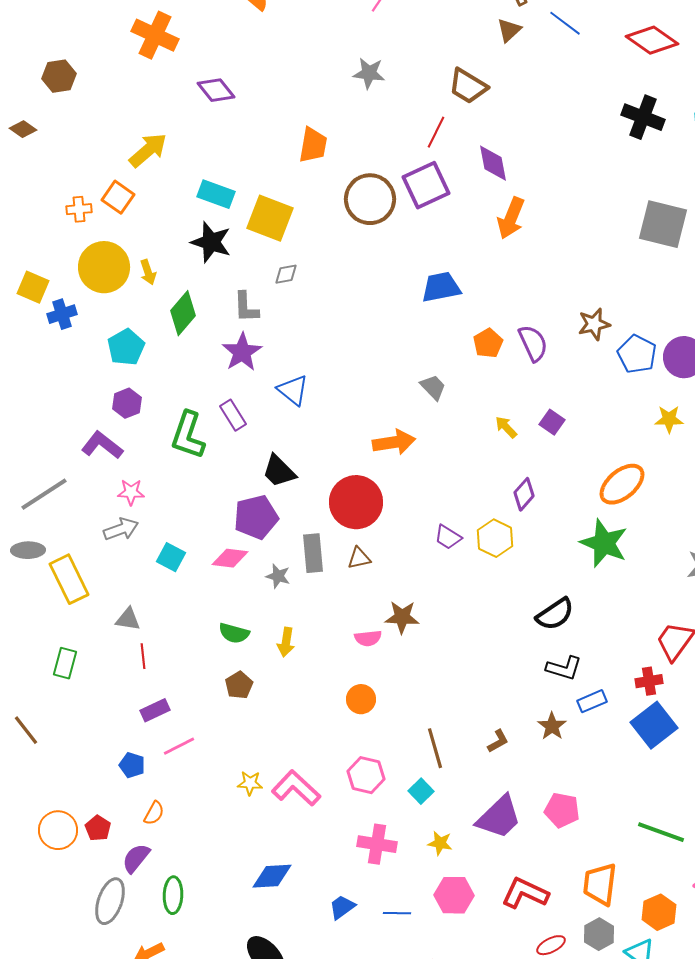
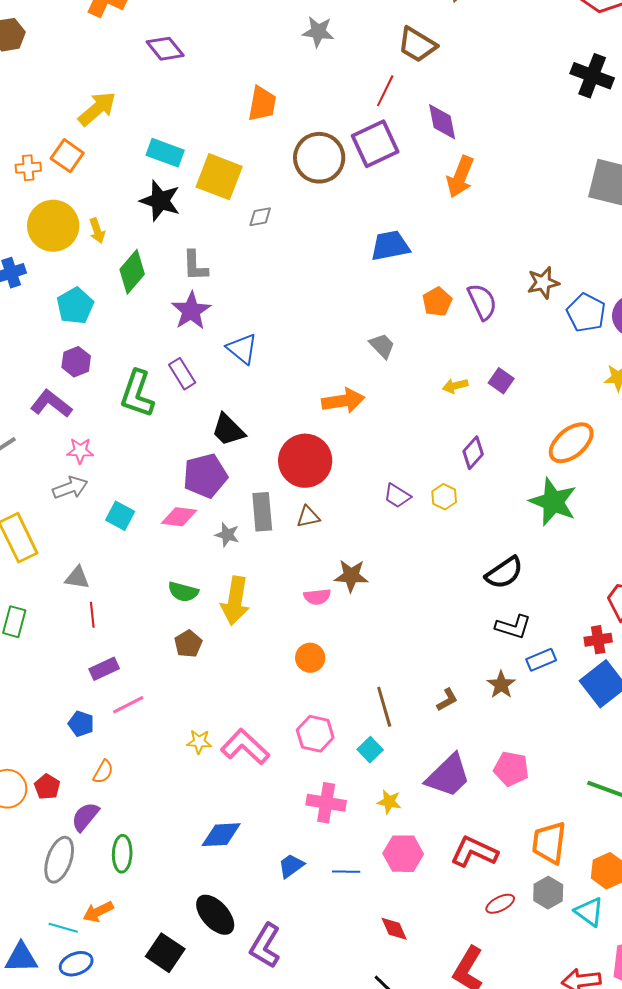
gray diamond: (286, 274) -> (260, 217), moved
yellow arrow: (506, 427) -> (455, 386), turned -60
yellow hexagon: (495, 538) -> (444, 497), size x0.7
yellow arrow: (286, 642) -> (235, 601), size x1.6

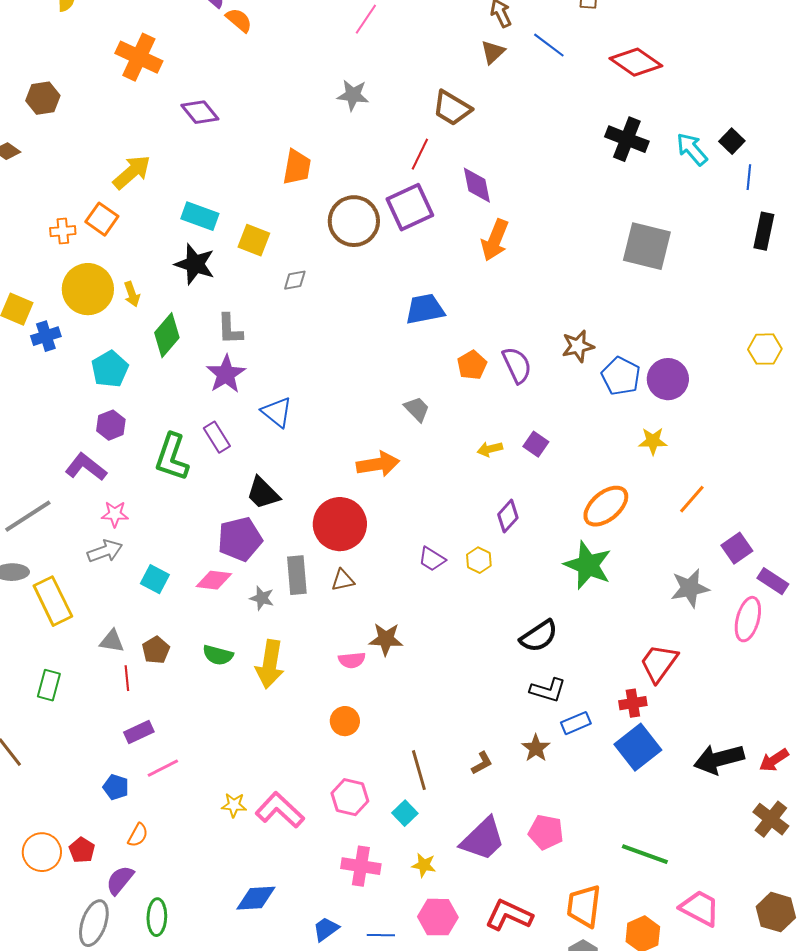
yellow square: (219, 177) -> (254, 240), size x0.7
brown pentagon: (188, 644) -> (156, 650), moved

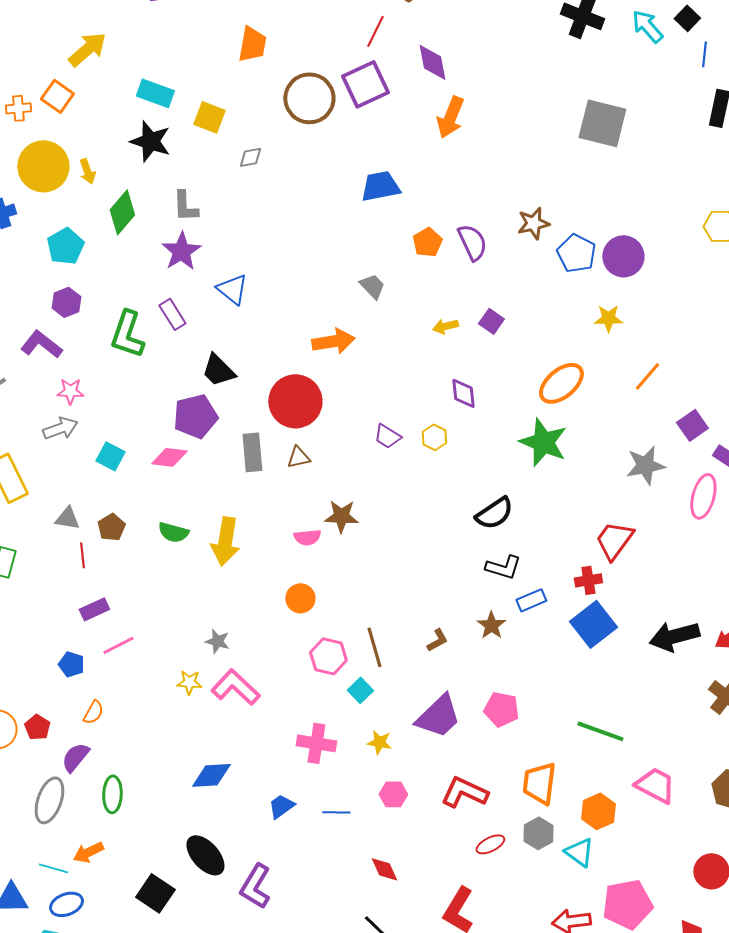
purple diamond: (508, 516) -> (463, 393), turned -48
gray star: (262, 598) -> (217, 641), moved
pink hexagon: (350, 797) -> (328, 656), moved
pink hexagon: (438, 917) -> (393, 794), size x0.7

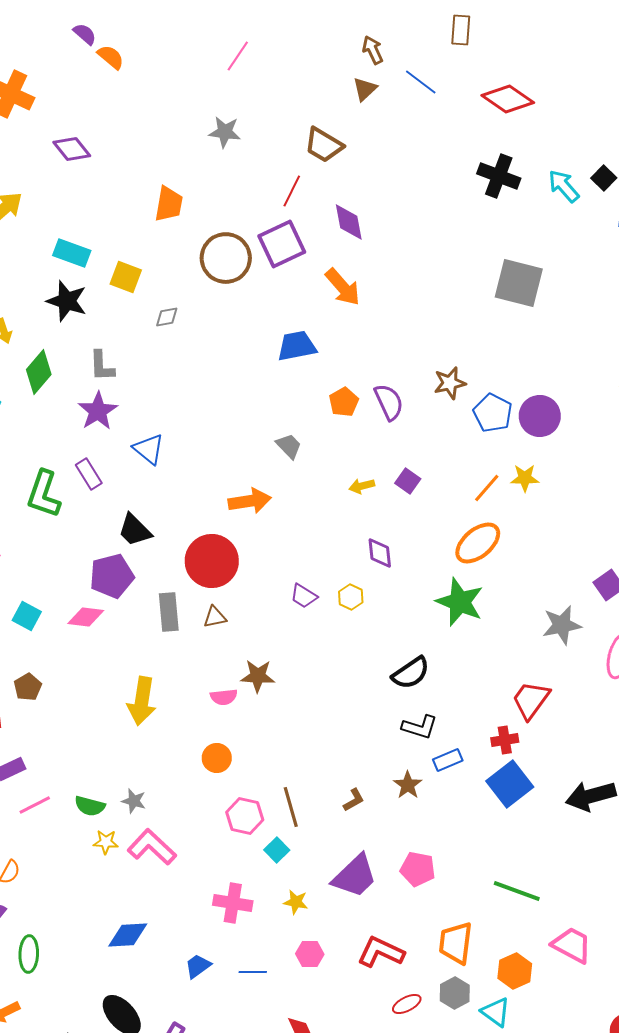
orange arrow: (450, 117) -> (343, 287), moved, turned -63
orange line: (647, 376) -> (487, 488), moved
green semicircle: (173, 532) -> (90, 806), moved

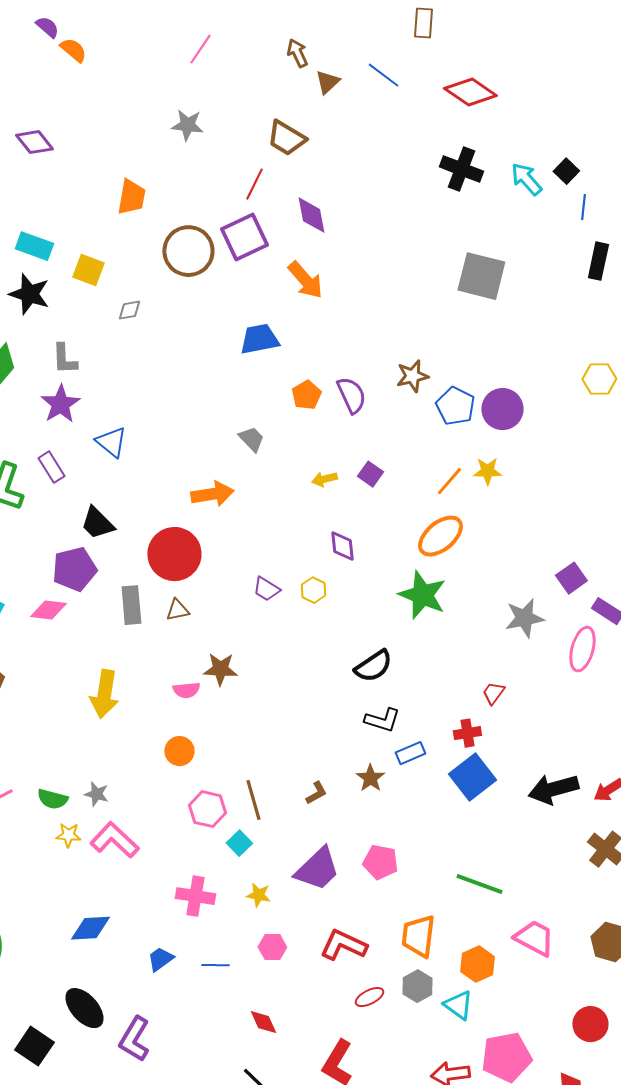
brown arrow: (373, 50) -> (297, 53), moved
red trapezoid: (531, 700) -> (493, 693), size x0.6

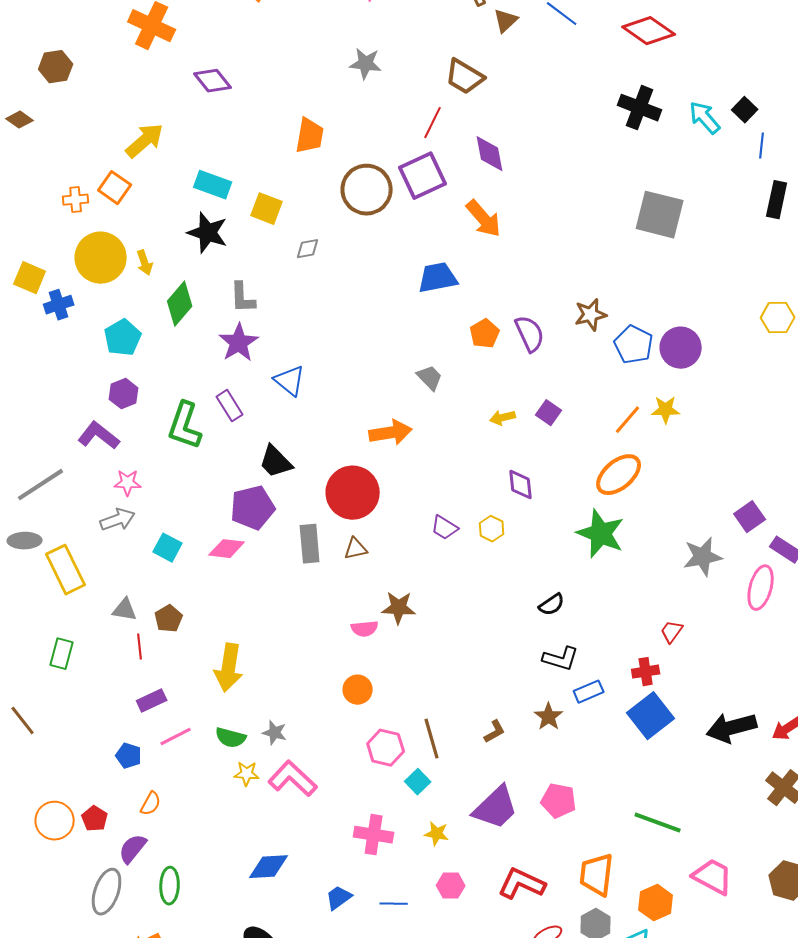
black semicircle: (373, 666) -> (552, 605), size x0.7
yellow arrow: (104, 694) -> (229, 668), moved

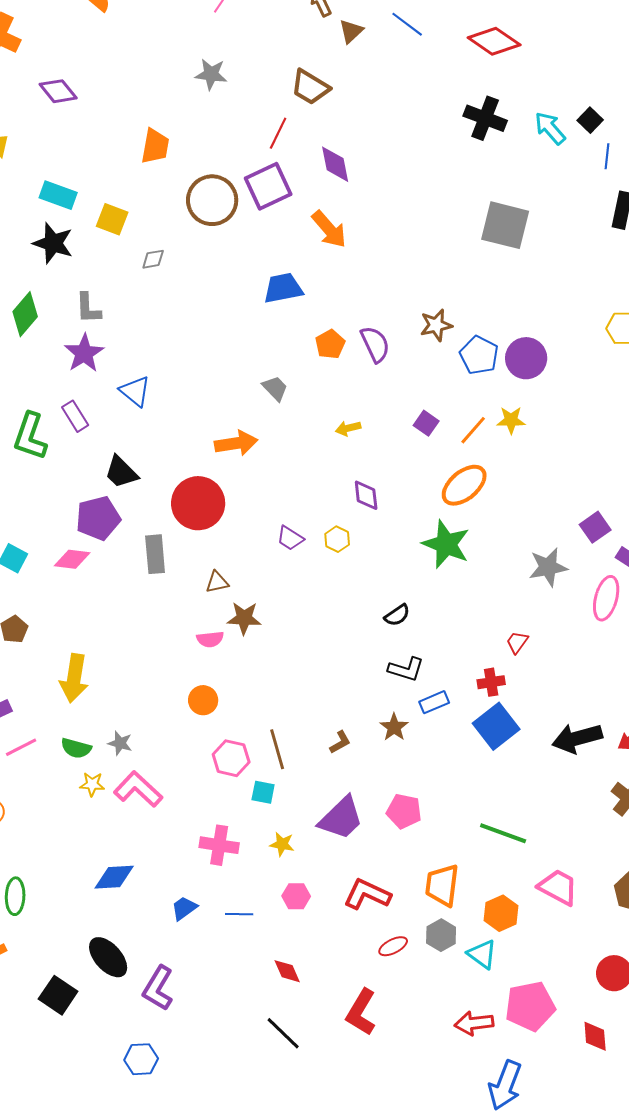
purple square: (549, 413) -> (426, 423), moved
brown triangle: (356, 549) -> (217, 582), moved
cyan square: (418, 782) -> (263, 792), turned -35

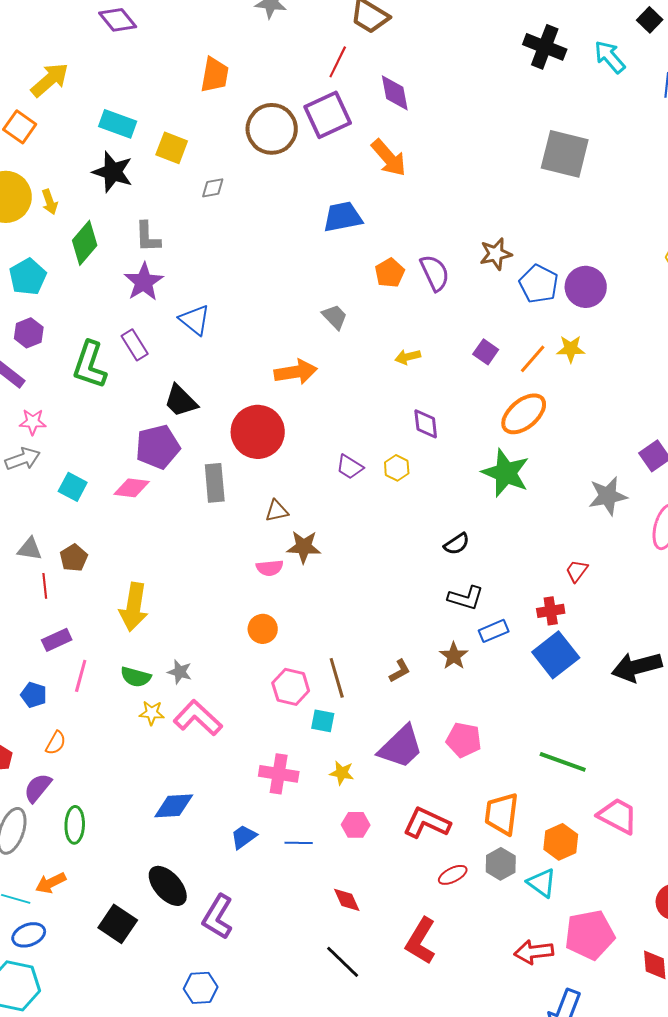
black square: (590, 120) -> (650, 20), moved
pink line: (21, 747) -> (81, 676), turned -48

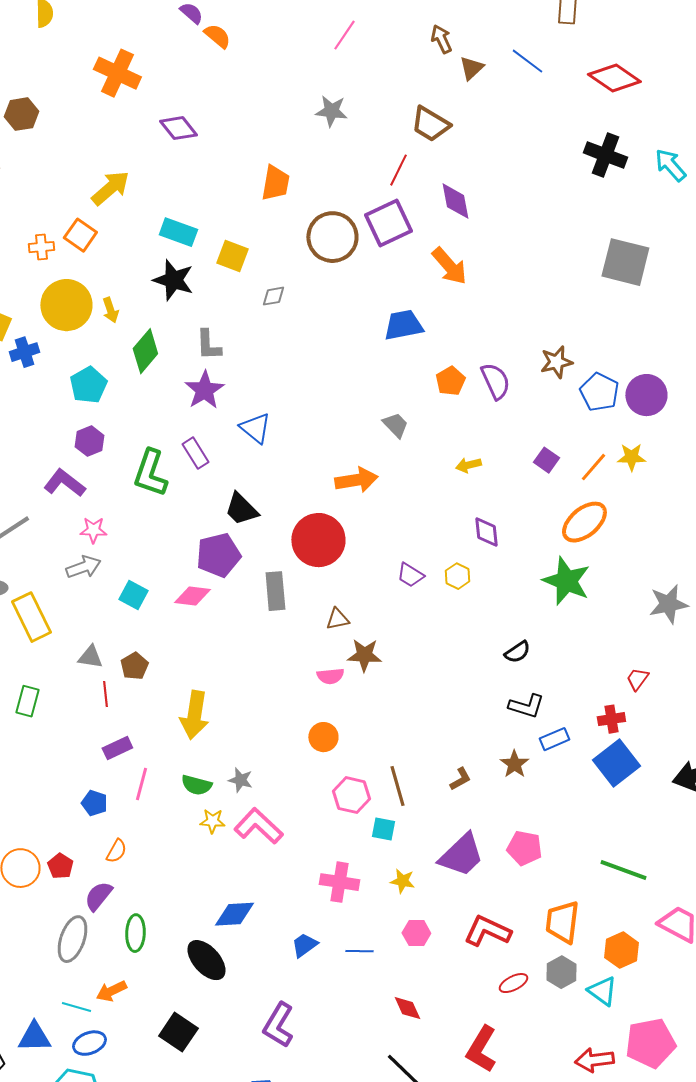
black ellipse: (168, 886) -> (206, 960), moved

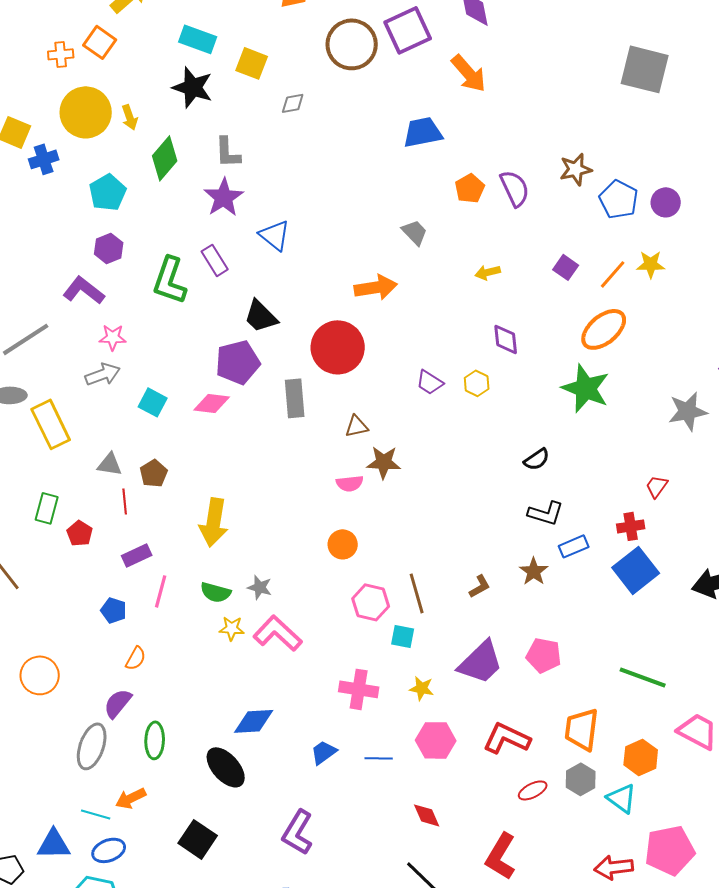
purple circle: (646, 395) -> (666, 202), size x0.7
red pentagon: (60, 866) -> (80, 533), moved
pink hexagon: (416, 933) -> (436, 740), size x1.4

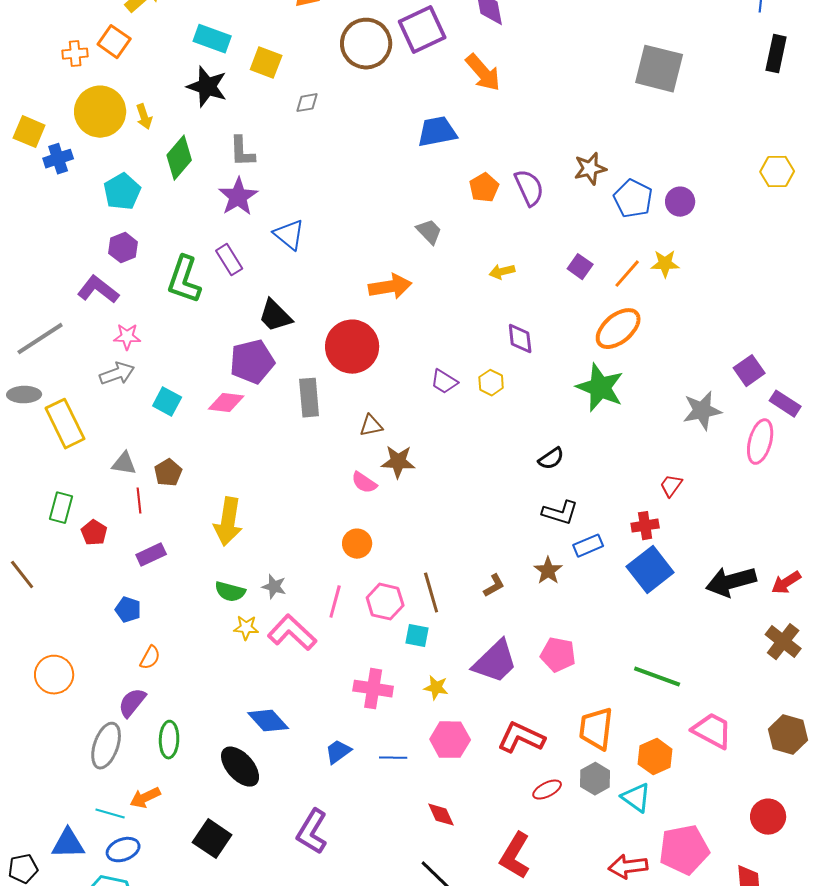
pink semicircle: (350, 483) -> (364, 483), turned 40
pink line: (161, 591) -> (335, 602), moved
blue diamond: (254, 721) -> (268, 721), turned 51

